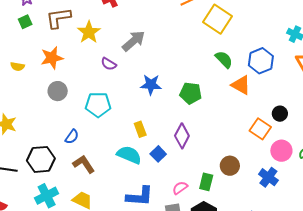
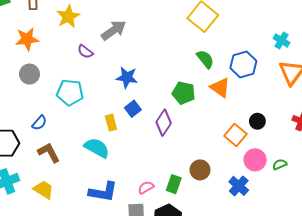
green pentagon: (191, 93) -> (184, 93), moved
purple diamond: (182, 136) -> (164, 123), moved
blue square: (158, 154) -> (133, 109), moved

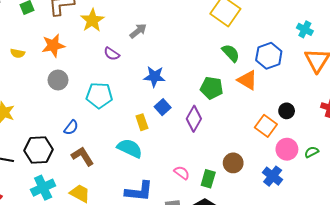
gray arrow: (114, 30) -> (138, 31), size x0.7
pink semicircle: (146, 187) -> (182, 173), moved, turned 70

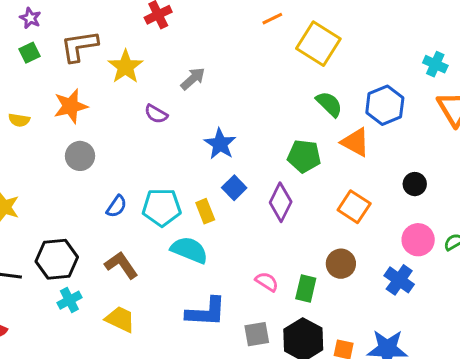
blue star: (154, 77) -> (220, 144), turned 30
cyan pentagon: (99, 95) -> (162, 207), moved
orange square: (266, 126) -> (354, 207), moved
blue semicircle: (71, 128) -> (117, 206), moved
cyan cross: (43, 188) -> (69, 300), moved, size x0.7

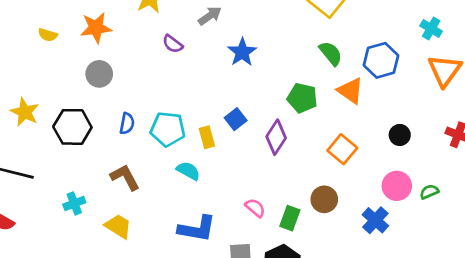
blue star: (220, 144) -> (242, 52), moved
blue semicircle: (117, 206) -> (127, 123), turned -30
cyan semicircle: (189, 250) -> (188, 171), size x0.7
black hexagon: (57, 259) -> (72, 127), moved

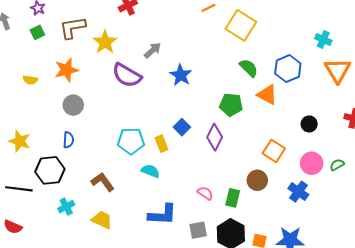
purple semicircle: (173, 44) -> (127, 75), size x1.8
blue semicircle: (127, 123) -> (68, 140), moved
black hexagon: (72, 127) -> (50, 170), moved
orange square: (342, 149) -> (274, 151), moved

